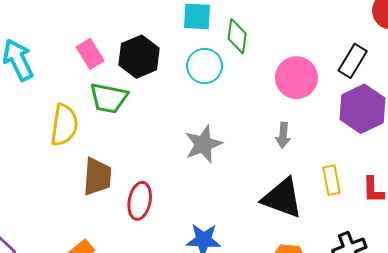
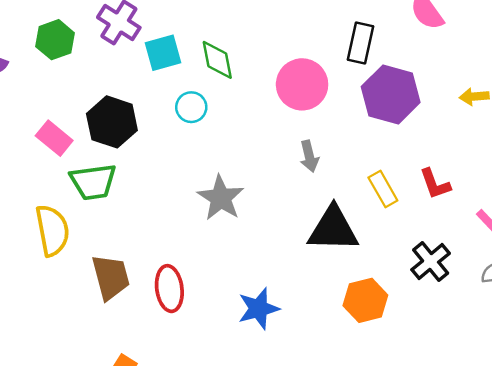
cyan circle: (205, 66) -> (191, 107), size x0.7

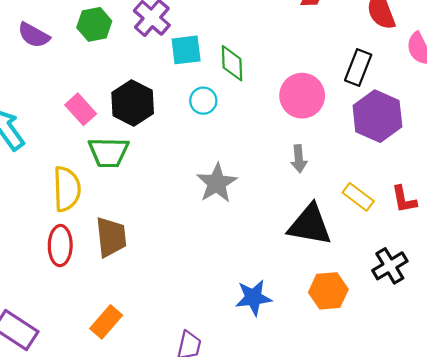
yellow rectangle: (383, 189) -> (358, 197), turned -32
red ellipse: (169, 289) -> (60, 246), moved
blue star: (258, 309) -> (253, 298), moved

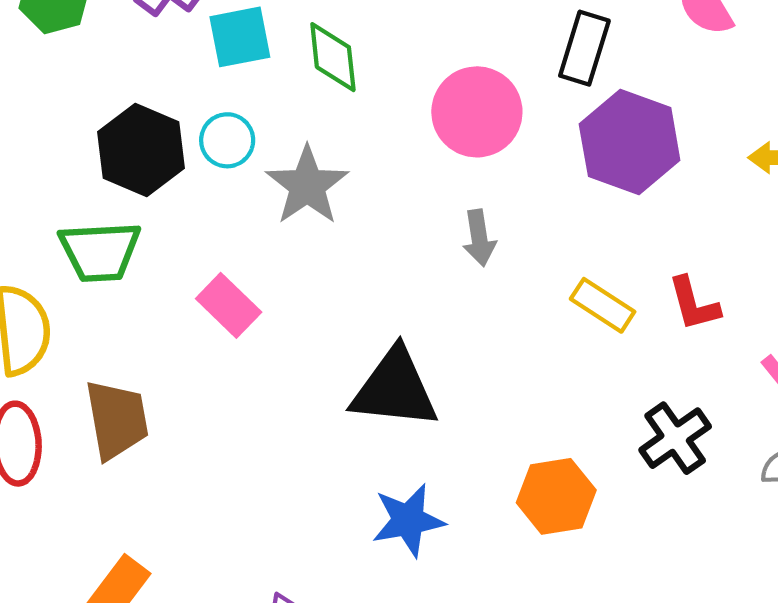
cyan circle: (203, 101) -> (227, 140), moved
pink rectangle: (81, 109) -> (229, 305), moved
gray star: (217, 183) -> (307, 185), moved
black triangle: (310, 225) -> (395, 389), moved

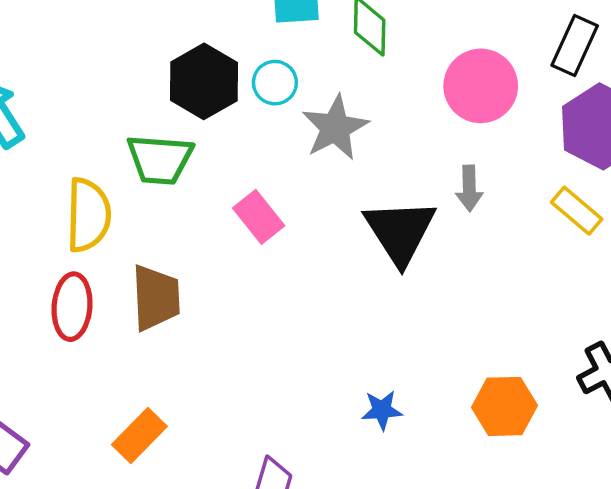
yellow rectangle: (603, 305) -> (577, 211), moved
black triangle: (395, 389) -> (400, 232), moved, turned 44
blue star: (408, 520) -> (382, 410), size x0.7

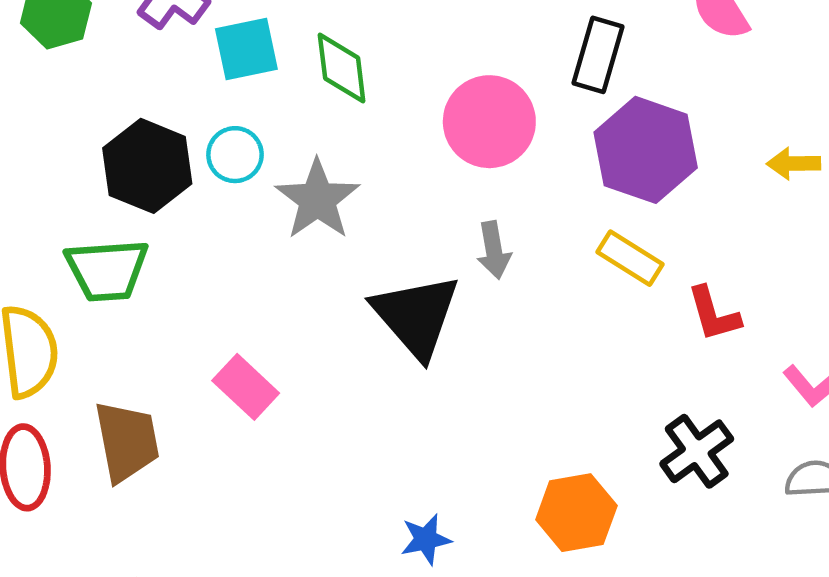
pink rectangle: (259, 217) -> (246, 387), moved

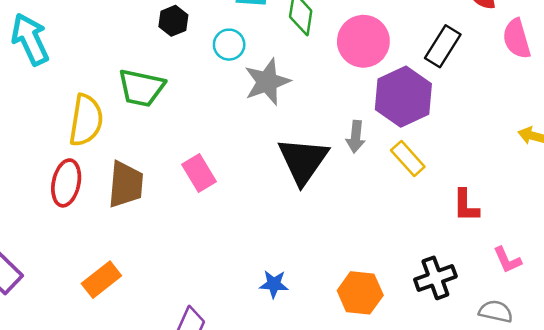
pink circle: (489, 122) -> (363, 41), moved
purple hexagon: (646, 150) -> (403, 97), moved
black hexagon: (147, 166) -> (173, 21), moved, size x0.6
yellow rectangle: (630, 258) -> (408, 159), moved

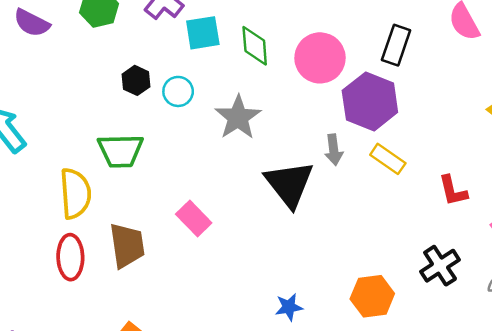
cyan circle: (229, 45) -> (178, 91), moved

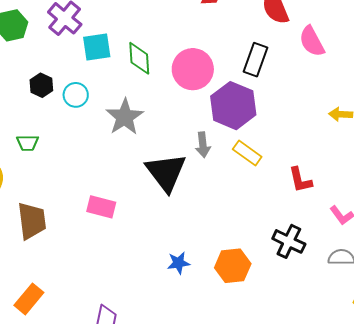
green trapezoid: (120, 151) -> (28, 143), size x0.6
pink rectangle: (194, 219) -> (101, 207), moved, turned -32
black cross: (440, 266) -> (289, 241), turned -32
blue star: (289, 307) -> (179, 263), moved

